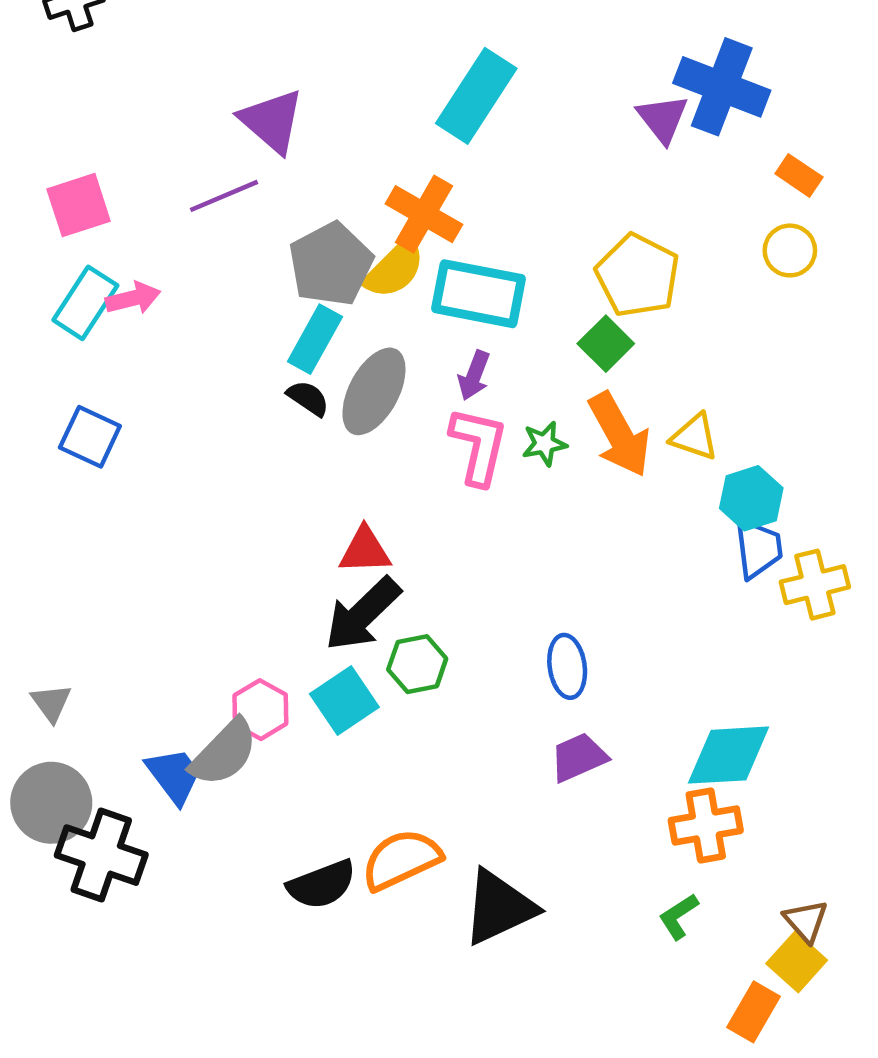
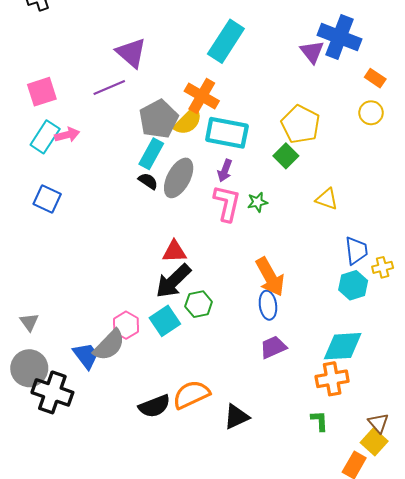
orange arrow: (619, 435) -> (270, 277), moved
cyan hexagon: (751, 498) -> (353, 285), moved
yellow cross: (815, 585) -> (383, 267), size x0.7
black triangle: (499, 907) -> (236, 417), size x0.7
green L-shape: (679, 916) -> (319, 421), turned 120

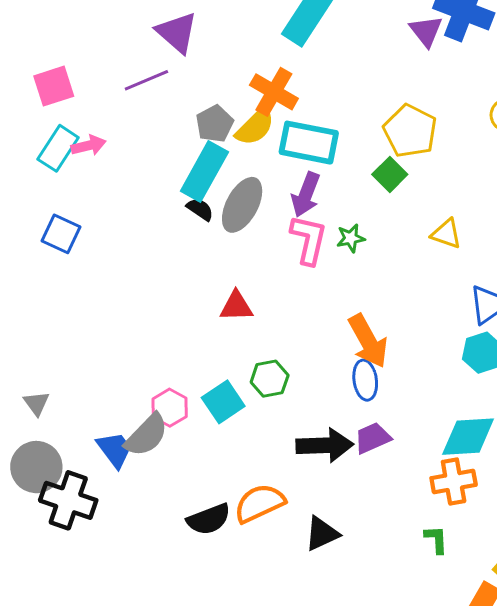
gray pentagon: (159, 119) -> (215, 124), size x0.7
cyan rectangle: (151, 154) -> (204, 172), size x1.4
purple arrow: (225, 171) -> (306, 195), size x1.4
black arrow: (173, 281) -> (325, 445), moved, turned -138

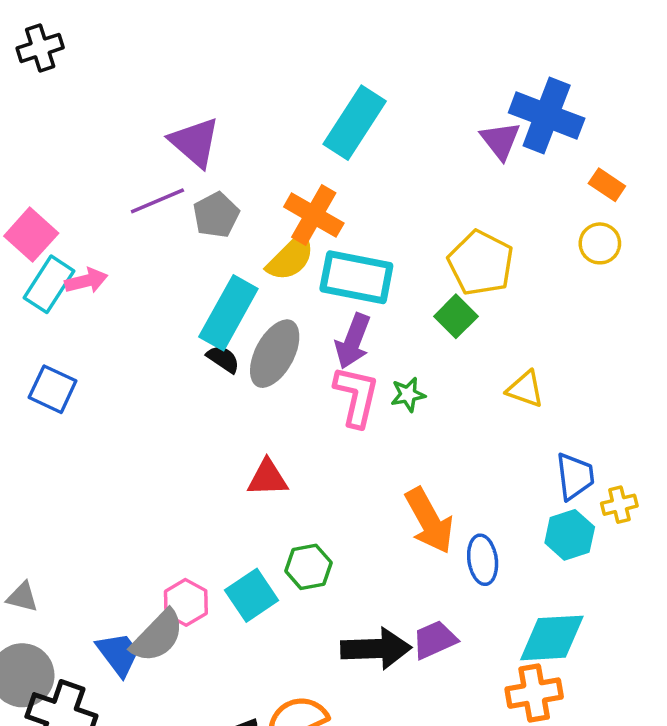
pink square: (54, 86) -> (31, 235), moved, turned -30
gray pentagon: (215, 124) -> (216, 215), moved
blue ellipse: (365, 380) -> (483, 560), moved
gray triangle: (36, 403) -> (22, 597), turned -40

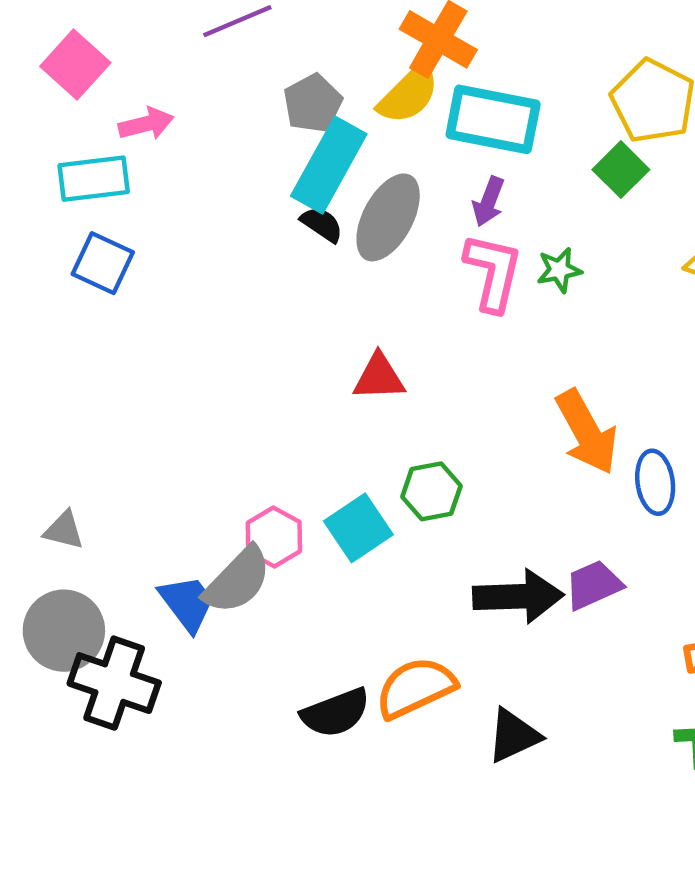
gray pentagon: (216, 215) -> (313, 103), moved
cyan rectangle: (49, 284) -> (94, 179), moved, turned 50
purple arrow: (353, 341) -> (489, 201), size x0.7

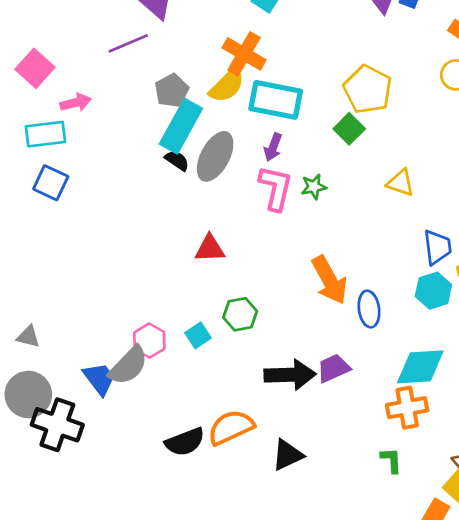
cyan square: (358, 528) -> (198, 335), size x0.7

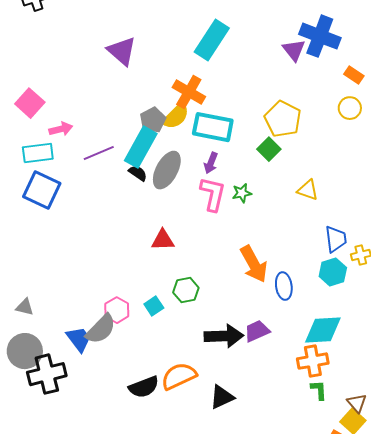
purple line: (128, 43) -> (99, 153), moved
gray pentagon: (172, 91) -> (153, 120), moved
blue square: (51, 183) -> (42, 190), size x1.4
black cross: (57, 425) -> (47, 374), turned -33
green L-shape: (391, 460) -> (319, 390), moved

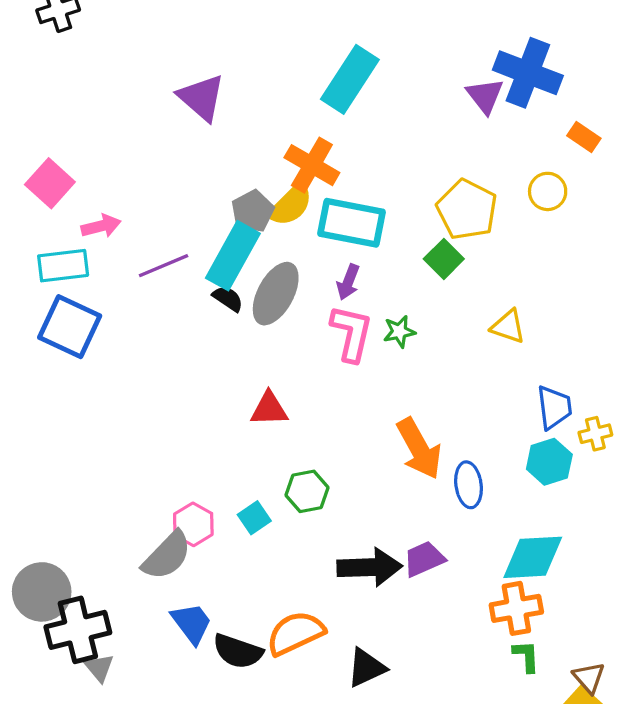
yellow circle: (350, 108) -> (548, 191), moved
gray triangle: (25, 307) -> (99, 668), moved, turned 36
blue trapezoid: (79, 339) -> (192, 623), moved
black semicircle: (144, 387) -> (238, 651), turned 40

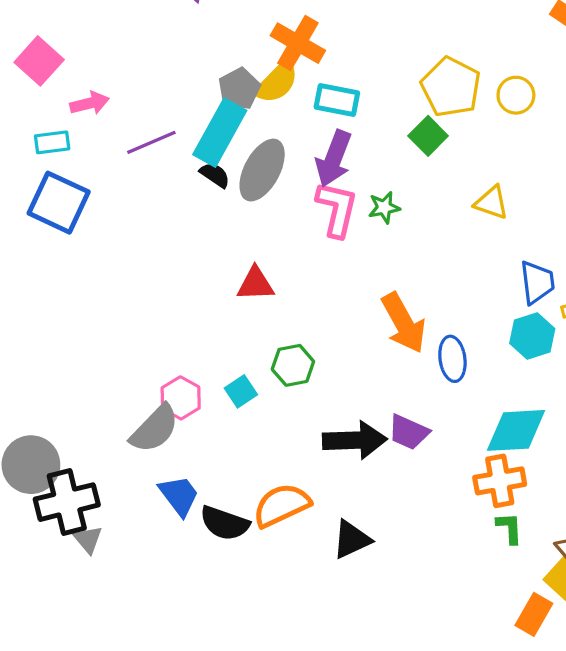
yellow circle: (548, 191) -> (516, 95), moved
cyan rectangle: (351, 223) -> (337, 100), size x0.7
cyan rectangle: (63, 266) -> (52, 142), size x0.7
purple arrow: (348, 282) -> (334, 159), size x1.6
purple trapezoid: (424, 559) -> (409, 432), turned -132

